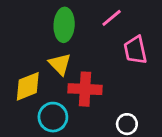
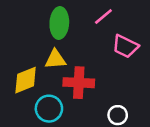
pink trapezoid: (135, 50) -> (125, 46), turned -52
yellow triangle: (60, 64) -> (55, 59), turned -50

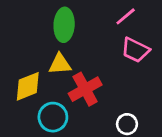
pink line: (103, 16) -> (126, 16), moved
red cross: (79, 83) -> (85, 89), turned -32

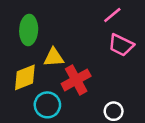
green ellipse: (64, 25) -> (29, 30), moved

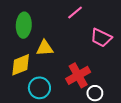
pink line: (112, 15) -> (75, 13), moved
red cross: (76, 80) -> (78, 75), moved

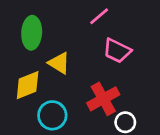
pink trapezoid: (101, 38) -> (117, 51), moved
yellow triangle: (45, 48) -> (59, 63), turned 36

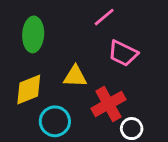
yellow triangle: (59, 63) -> (75, 76), moved, turned -30

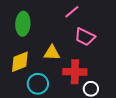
red cross: (108, 104) -> (75, 72), turned 30

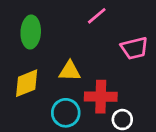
pink trapezoid: (85, 37) -> (134, 48), moved, turned -40
cyan circle: (38, 84) -> (66, 113), moved

